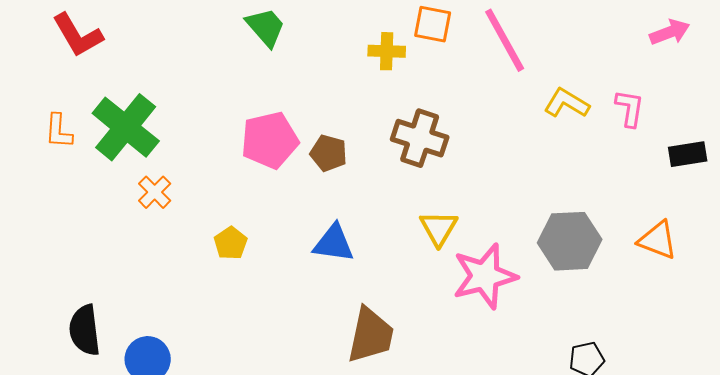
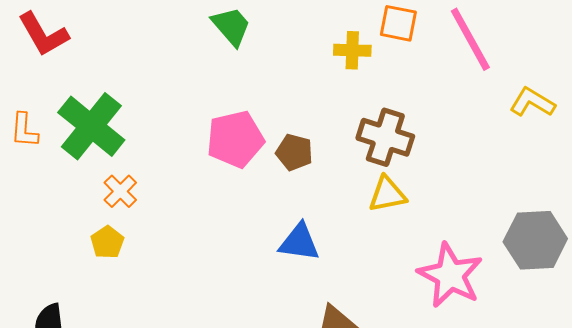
yellow triangle: (439, 228) -> (387, 194), moved, turned 48
yellow pentagon: (231, 243) -> (107, 242), moved
pink star: (485, 276) -> (450, 275), turned -30

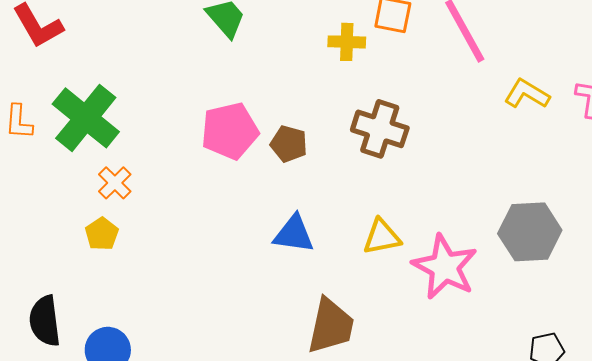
yellow triangle: (387, 194) -> (382, 237), moved

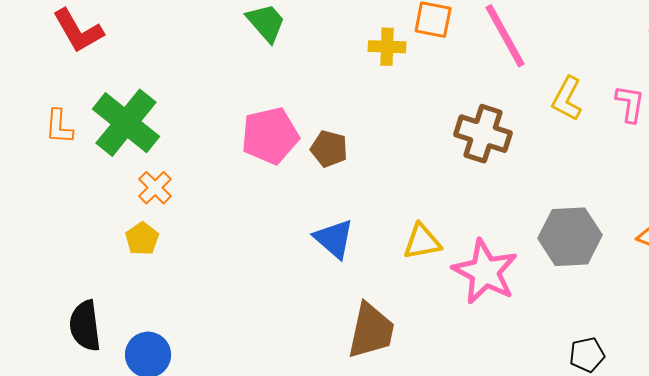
yellow L-shape: (527, 94) -> (567, 99), turned -93
brown cross: (380, 129) -> (483, 134), moved
blue triangle: (294, 234) -> (334, 239), turned 33

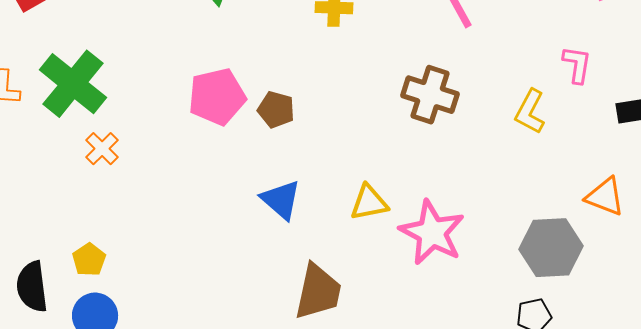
yellow L-shape: (567, 99) -> (530, 112), moved
gray hexagon: (570, 237) -> (551, 248), moved
yellow pentagon: (142, 239) -> (89, 260), moved

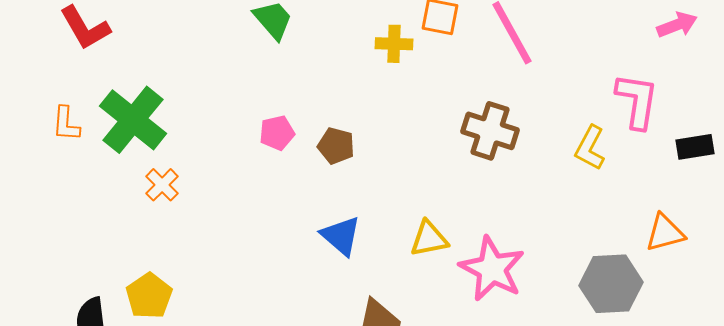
pink L-shape: (577, 65) -> (637, 101), size x1.5
pink pentagon: (217, 97) -> (277, 133), size x0.6
orange triangle: (605, 197) -> (665, 233), turned -36
yellow pentagon: (89, 260) -> (149, 296), size x1.4

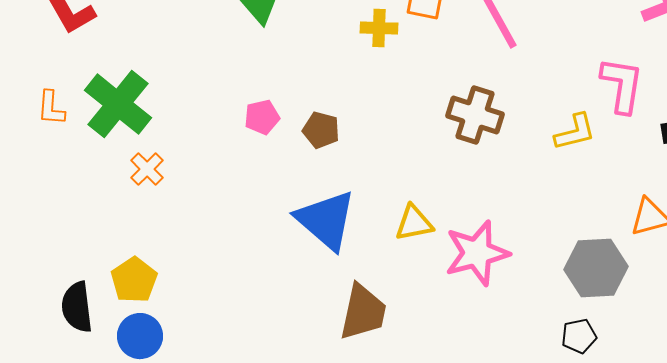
yellow L-shape: (590, 148) -> (575, 132), turned -132
blue triangle: (341, 236) -> (326, 220), size x1.5
pink star: (492, 269) -> (477, 253), turned 30

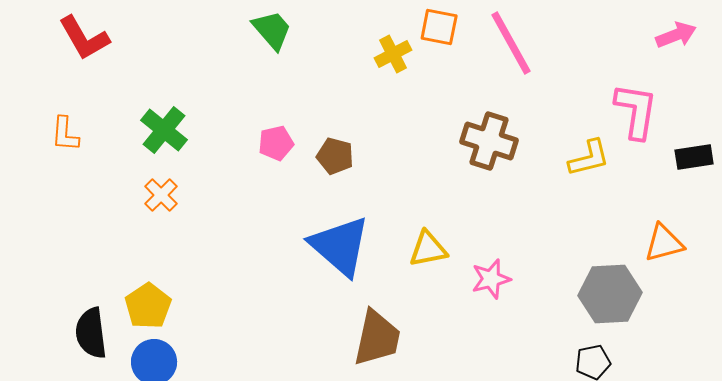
yellow cross: (379, 28) -> (393, 54), turned -30
green cross: (118, 104) -> (164, 130), moved, size x0.7
pink star: (477, 253) -> (491, 279), size x0.6

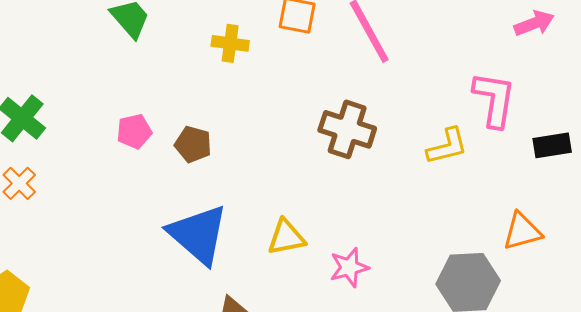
yellow cross: (393, 54) -> (230, 43), moved, turned 36

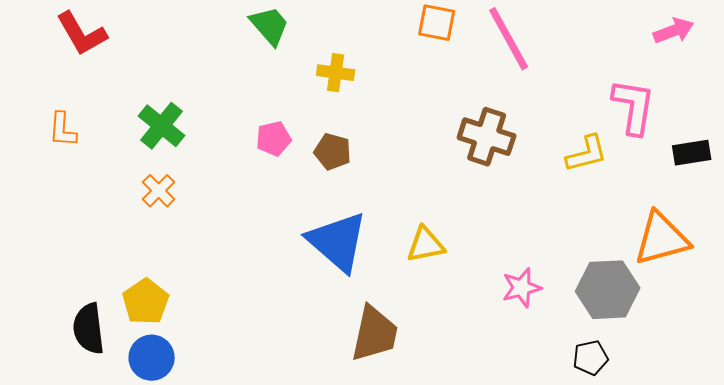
yellow cross: (230, 43) -> (336, 73), moved
orange triangle: (522, 231) -> (662, 239), size x1.4
pink star: (349, 267) -> (522, 288), moved

